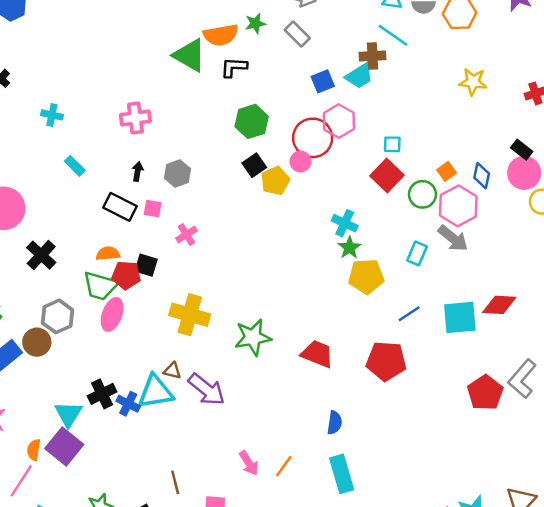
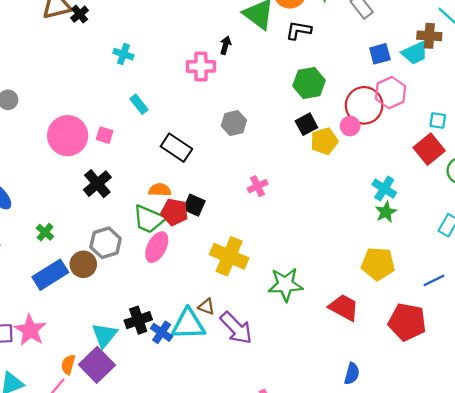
black arrow: (138, 171) -> (225, 45), moved
pink square: (153, 209) -> (105, 135), moved
pink cross: (186, 235) -> (258, 186), moved
yellow pentagon: (366, 276) -> (378, 264), moved

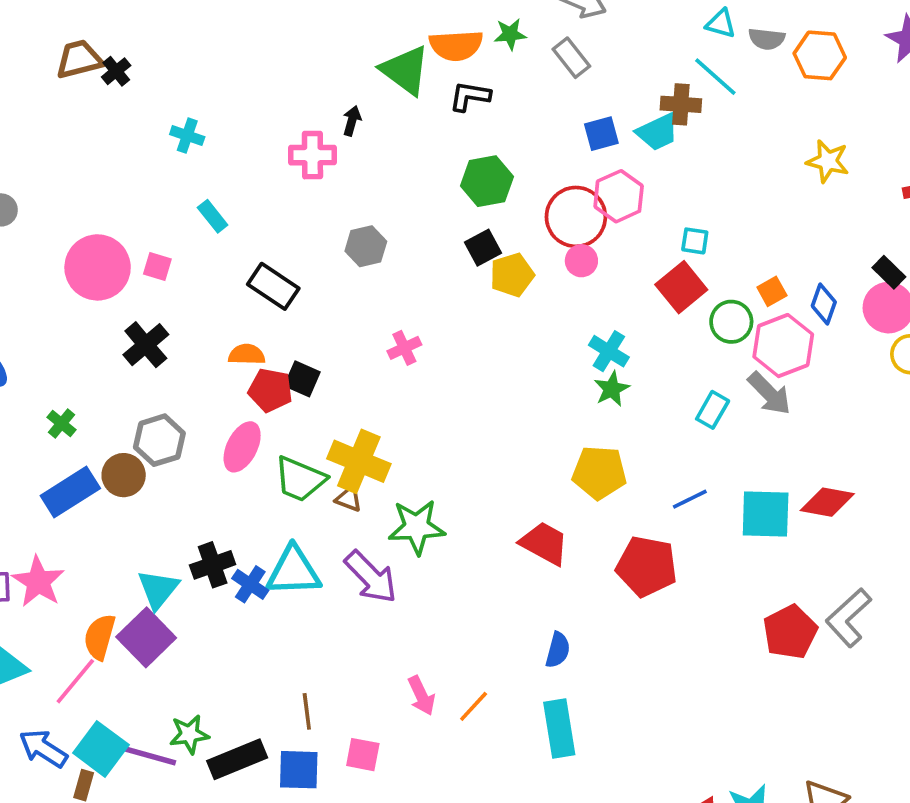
pink circle: (350, 126) -> (581, 261), moved
green trapezoid: (149, 219) -> (300, 479), moved
green star: (285, 285) -> (417, 527), moved
brown triangle: (206, 307) -> (349, 499), moved
orange semicircle: (68, 364) -> (100, 637), size x1.4

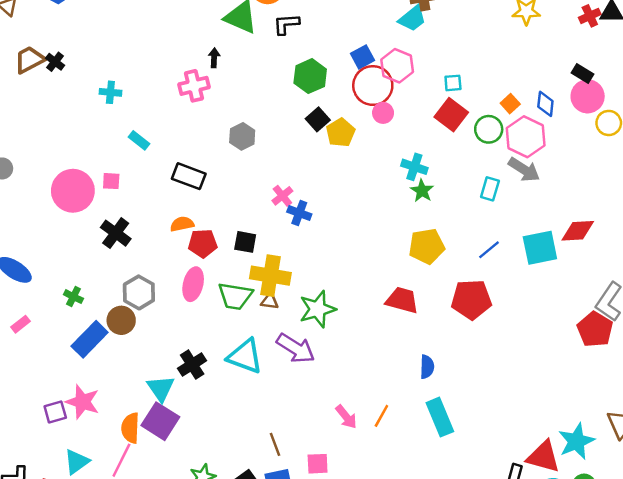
blue square: (601, 134) -> (362, 57), moved
black square: (302, 379) -> (245, 242), moved
cyan triangle: (294, 571) -> (245, 356), turned 36
blue cross: (250, 584) -> (299, 213), moved
red pentagon: (790, 632) -> (595, 329), moved

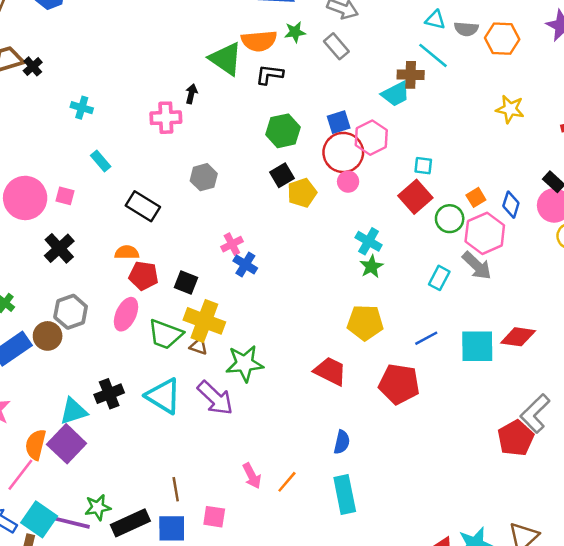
cyan triangle: (161, 388) -> (73, 411), turned 36

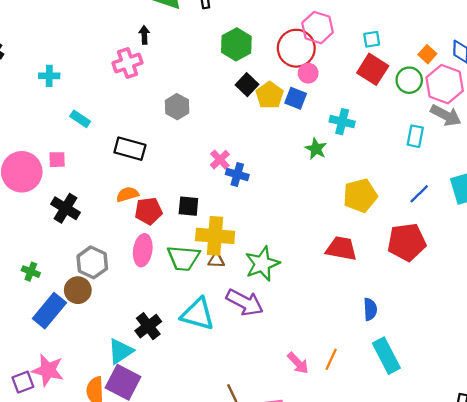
blue square: (339, 122) -> (296, 98), moved, turned -35
green star: (371, 266) -> (316, 149), moved

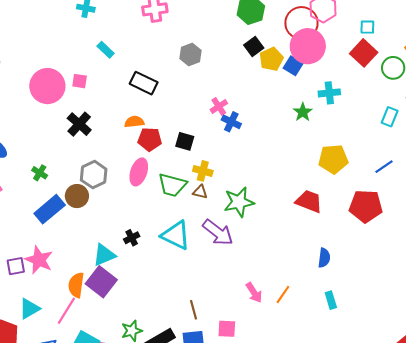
pink circle: (308, 73) -> (308, 46), size x2.0
cyan cross: (342, 122) -> (329, 93), turned -30
yellow cross: (215, 236) -> (203, 171), size x0.6
black cross: (148, 326) -> (132, 238), size x0.7
cyan rectangle: (386, 356) -> (331, 300), size x0.6

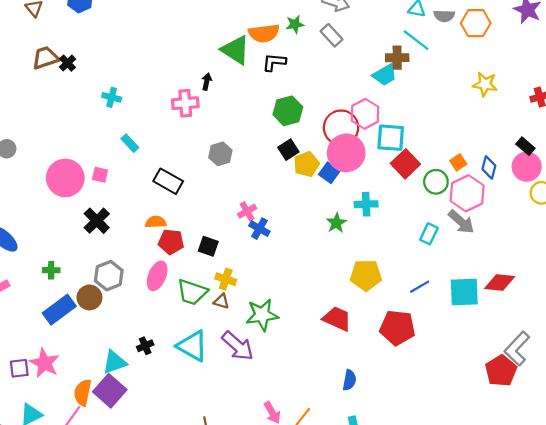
cyan square: (367, 27) -> (391, 138), moved, size x1.8
green cross: (40, 173) -> (51, 270), turned -35

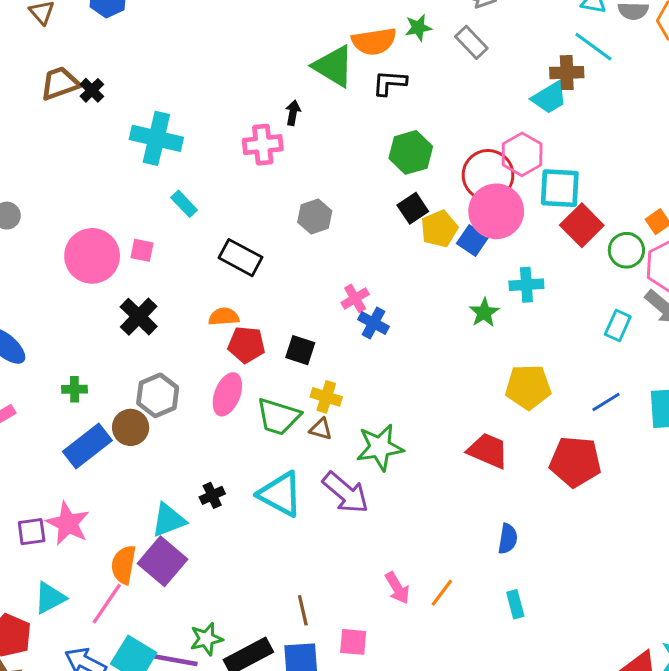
cyan cross: (112, 97) -> (156, 138), size x1.8

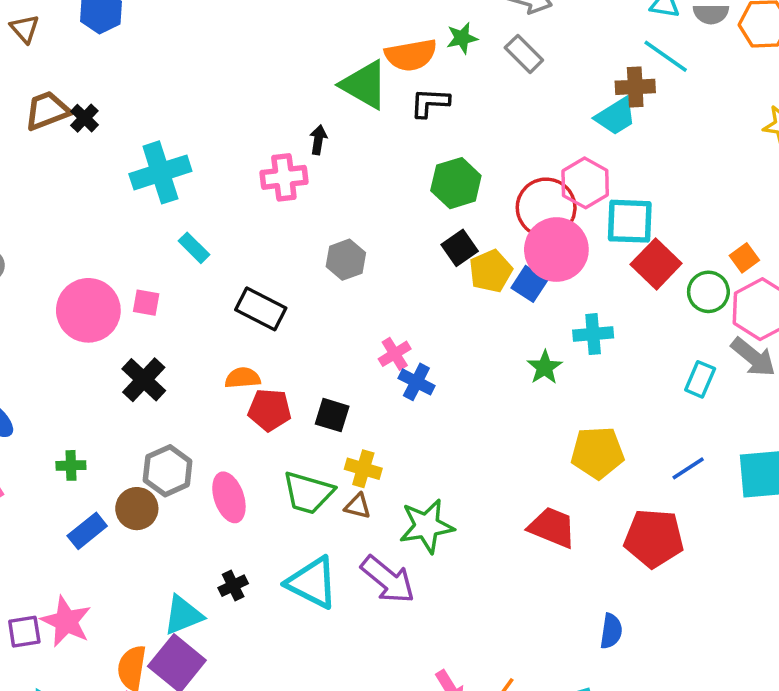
cyan cross: (156, 138) -> (160, 172), turned -30
pink ellipse: (227, 394) -> (229, 497), moved, turned -39
blue rectangle: (87, 446) -> (87, 531), size x0.7
blue semicircle: (508, 539) -> (611, 631), moved

